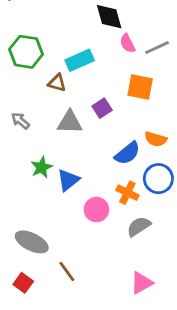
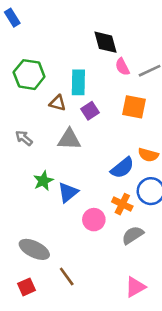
cyan rectangle: (80, 60) -> (78, 82), turned -65
purple square: (102, 108) -> (90, 111), moved
red square: (23, 283) -> (26, 287), turned 30

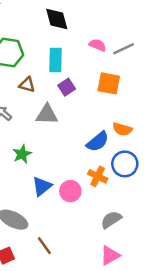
black diamond: (106, 42) -> (57, 19), moved
pink semicircle: (122, 67) -> (98, 45), turned 140
brown triangle: (58, 103) -> (27, 85), moved
blue triangle: (68, 192) -> (42, 186), moved
gray semicircle: (133, 235) -> (111, 220), moved

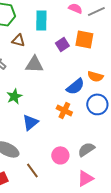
purple square: (67, 87) -> (62, 44), moved
orange cross: (98, 176) -> (64, 110), moved
pink circle: (70, 191) -> (60, 155), moved

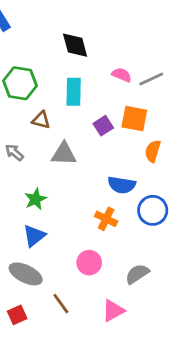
orange semicircle: (95, 76) -> (153, 151), moved, turned 91
blue semicircle: (75, 86) -> (122, 185), turned 48
blue triangle: (30, 122) -> (34, 236), moved
pink circle: (60, 155) -> (89, 263), moved
pink triangle: (85, 178) -> (113, 311), moved

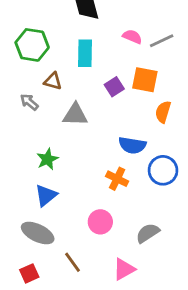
gray arrow: (14, 152) -> (29, 102), moved

